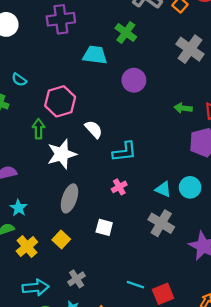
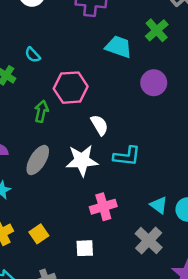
white star: (62, 154) -> (82, 160), moved
pink cross: (119, 187) -> (103, 207), moved, size x1.5
gray ellipse: (69, 198) -> (38, 160), moved
white square: (104, 227) -> (85, 248), moved, turned -30

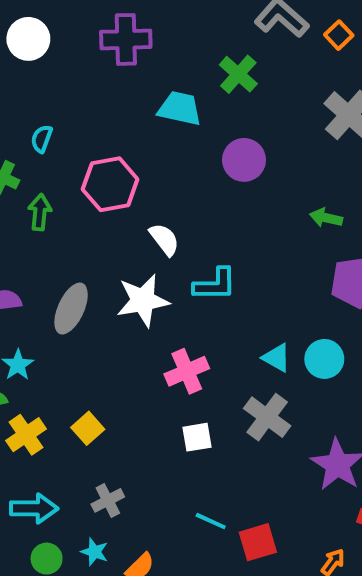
cyan semicircle: (33, 55) -> (42, 139), turned 70
green arrow: (41, 111) -> (40, 212), moved
white square: (85, 248) -> (197, 437), moved

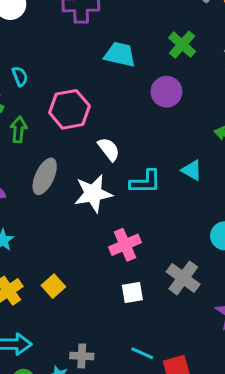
green cross: (238, 74) -> (182, 45), moved
cyan semicircle: (42, 139) -> (20, 76), turned 138
gray ellipse: (71, 309) -> (45, 176), moved
cyan triangle: (277, 358) -> (192, 170), moved
gray cross: (108, 500) -> (82, 356), moved, turned 30

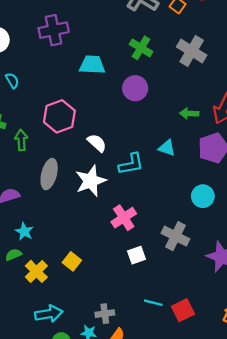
cyan semicircle: (20, 76) -> (12, 81), moved

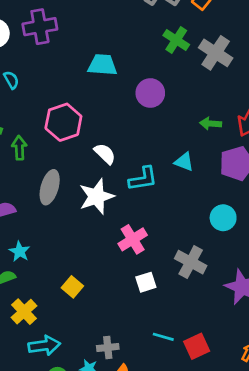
purple cross: (54, 30) -> (40, 27), moved
green cross: (141, 48) -> (176, 40), moved
yellow cross: (36, 271) -> (24, 312), moved

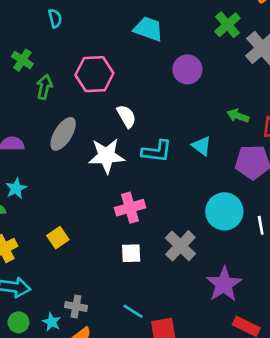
cyan circle: (223, 218) -> (224, 211), size x1.4

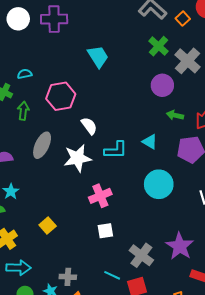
cyan semicircle: (55, 18) -> (25, 74), moved, turned -80
cyan trapezoid: (148, 29) -> (98, 57), turned 45
purple circle: (187, 69) -> (162, 85), moved
cyan circle: (224, 211) -> (159, 184), moved
gray cross: (180, 246) -> (141, 255), moved

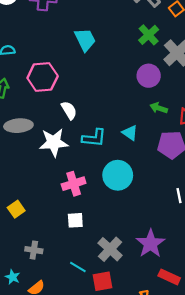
gray ellipse: (42, 145) -> (18, 126), turned 55
cyan circle: (159, 184) -> (118, 175), moved
gray cross: (68, 277) -> (34, 250), moved

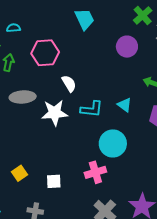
purple circle: (149, 76) -> (127, 47), moved
pink cross: (74, 184) -> (95, 172), moved
white square: (75, 220) -> (54, 181), moved

